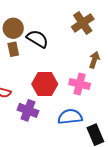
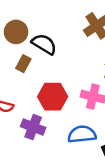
brown rectangle: (13, 49) -> (23, 64), moved, turned 40

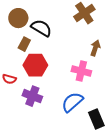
red hexagon: (53, 97) -> (35, 65), moved
blue semicircle: (82, 134) -> (72, 102), turned -35

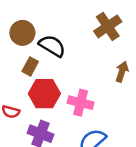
pink cross: (81, 71) -> (81, 103), moved

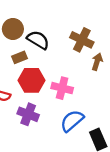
brown cross: (108, 26) -> (82, 40), moved, turned -30
brown rectangle: (30, 66) -> (19, 57), turned 40

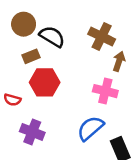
pink cross: (62, 88) -> (105, 91), moved
purple cross: (28, 114) -> (32, 132), moved

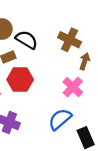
pink cross: (105, 91) -> (73, 87), turned 30

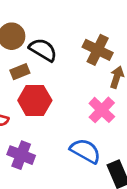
blue semicircle: (60, 119) -> (85, 151), turned 70

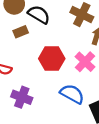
red hexagon: (35, 100) -> (52, 59), moved

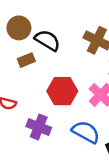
purple cross: (22, 97) -> (39, 127), moved

